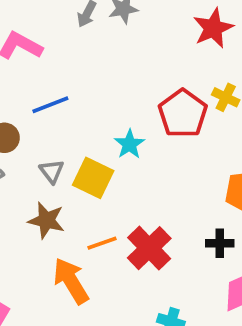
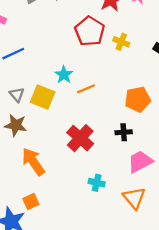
red pentagon: (183, 114) -> (90, 31), moved
orange line: (102, 243) -> (86, 89), moved

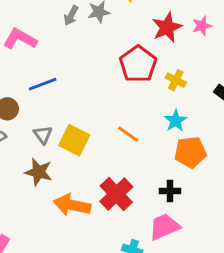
cyan star: (64, 75) -> (176, 121), moved
orange line: (86, 89) -> (128, 134), turned 54
orange arrow: (33, 162) -> (72, 205), moved, turned -48
pink trapezoid: (140, 162) -> (164, 227), moved

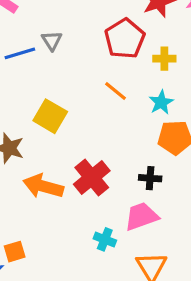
yellow cross: (176, 80) -> (164, 59), turned -30
orange line: (128, 134) -> (115, 91), moved
gray triangle: (43, 135) -> (52, 41), moved

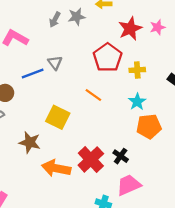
orange line: (115, 91) -> (93, 95), moved
black cross: (150, 178) -> (121, 156), moved, turned 35

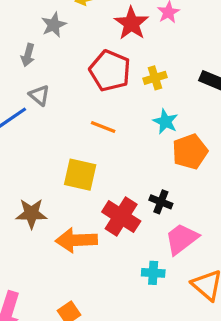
gray arrow: (55, 20) -> (28, 55), moved
yellow square: (58, 117) -> (80, 175), moved

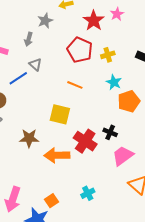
cyan cross: (153, 273) -> (88, 193), moved, turned -32

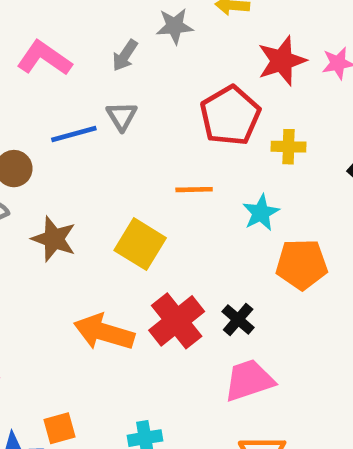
cyan star: (114, 82) -> (261, 213), moved
orange line: (75, 85) -> (194, 190), turned -42
brown star: (29, 138) -> (54, 239), moved

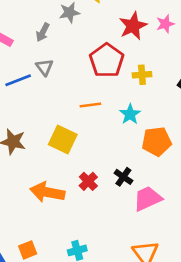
red cross: (177, 321) -> (88, 181), size x0.6
pink trapezoid: (249, 380) -> (148, 198), moved

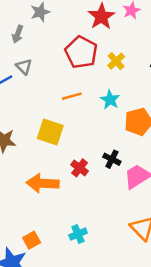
yellow cross: (142, 75) -> (116, 61), turned -30

